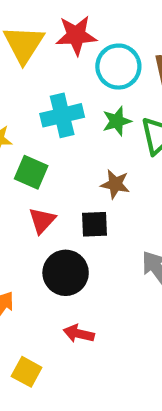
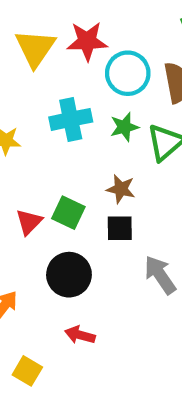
green square: (31, 172) -> (68, 213), moved
red triangle: (42, 221) -> (29, 222), moved
black square: (95, 224) -> (120, 228), moved

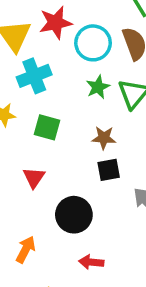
cyan cross: (71, 119) -> (34, 76), moved
green square: (68, 213) -> (47, 127), moved

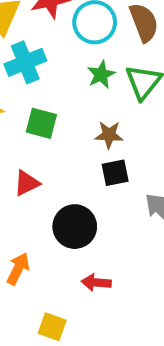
red triangle: (34, 178) -> (27, 183), turned 30

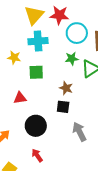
green square: (41, 123) -> (36, 72), turned -35
red arrow: (96, 283) -> (37, 155), turned 32

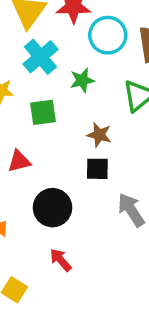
cyan cross: (38, 41) -> (40, 57), turned -30
green star: (72, 59) -> (82, 80), moved

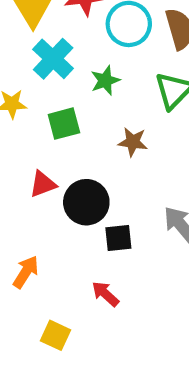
black square: (97, 169) -> (118, 238), moved
black circle: (53, 208) -> (86, 202), moved

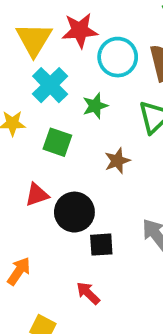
green square: (64, 124) -> (57, 142), turned 32
brown star: (133, 142) -> (117, 161), turned -30

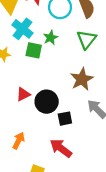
green square: (57, 142) -> (34, 50), moved
brown star: (117, 161) -> (82, 79), moved, size x1.5
red arrow: (88, 293) -> (61, 148), size x1.5

